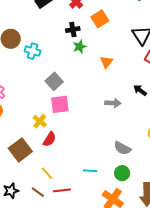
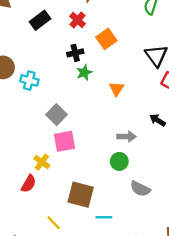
red semicircle: (49, 139) -> (29, 184), moved
brown square: (20, 150) -> (81, 195), moved, turned -35
green circle: (122, 173) -> (119, 161), moved

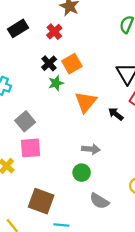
orange square: (106, 39) -> (72, 64), moved
black cross: (75, 53) -> (49, 63), turned -35
orange triangle: (116, 89) -> (86, 102), size x1.5
black arrow: (158, 120) -> (116, 114), moved

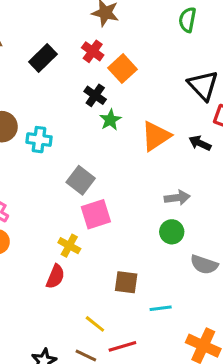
orange square: (72, 64) -> (122, 69), moved
orange triangle: (86, 102) -> (156, 136), turned 30
brown square: (41, 201) -> (126, 282), size x0.7

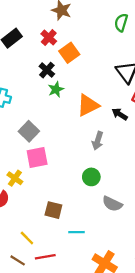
gray arrow: (177, 198) -> (98, 141), moved, turned 108

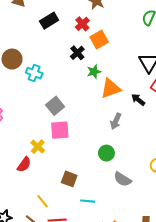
green star: (56, 89) -> (94, 72), moved

